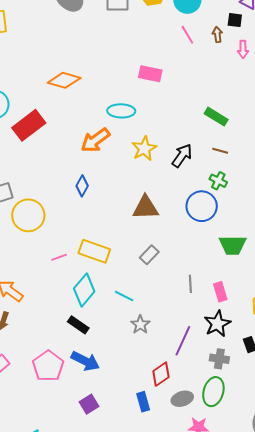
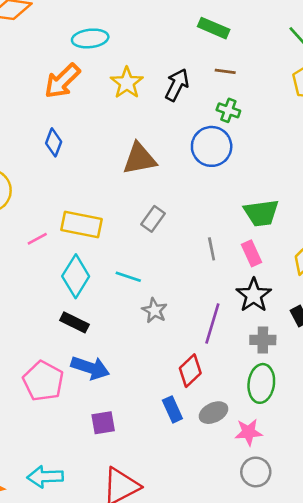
green trapezoid: (233, 245) -> (261, 213), moved
gray ellipse: (182, 399) -> (213, 413), moved
purple square: (89, 404) -> (103, 423), turned 30

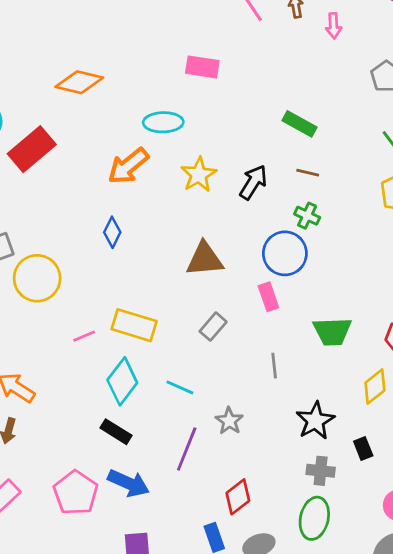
pink rectangle: (251, 253) -> (268, 297), moved
gray star: (154, 311) -> (229, 421), moved
purple line: (212, 323) -> (187, 449), moved

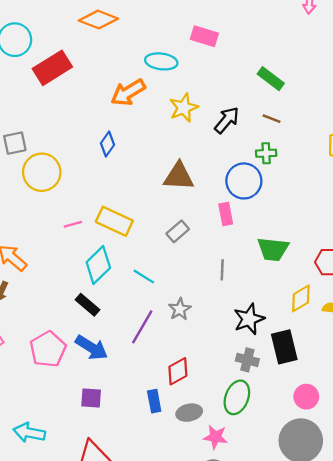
pink rectangle: (202, 67) -> (204, 36), moved
green cross: (307, 216) -> (266, 153), turned -36
black rectangle: (363, 448) -> (284, 347), size x1.8

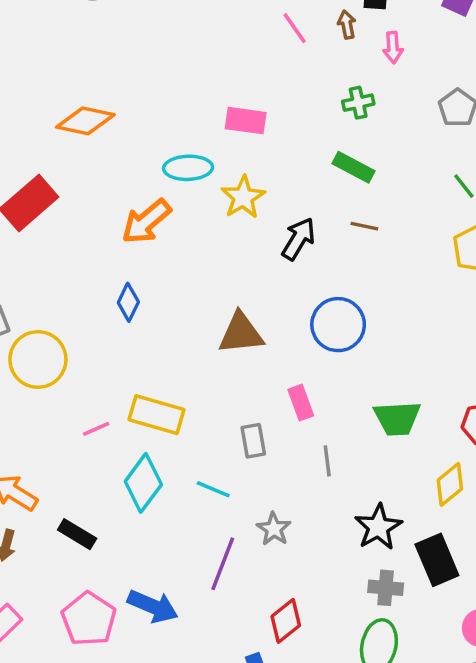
yellow star: (184, 108) -> (243, 197), moved
green cross: (266, 153) -> (358, 103), moved
pink rectangle: (226, 214) -> (301, 403), moved
gray rectangle: (178, 231) -> (253, 441), moved, turned -50
black rectangle: (87, 305) -> (77, 534), moved

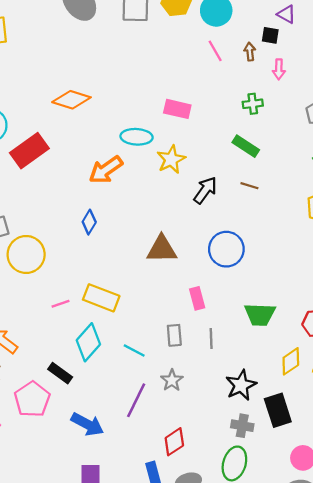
gray rectangle: (253, 441) -> (174, 335), moved
black rectangle: (77, 534) -> (60, 373), moved
pink pentagon: (89, 619) -> (32, 399), moved

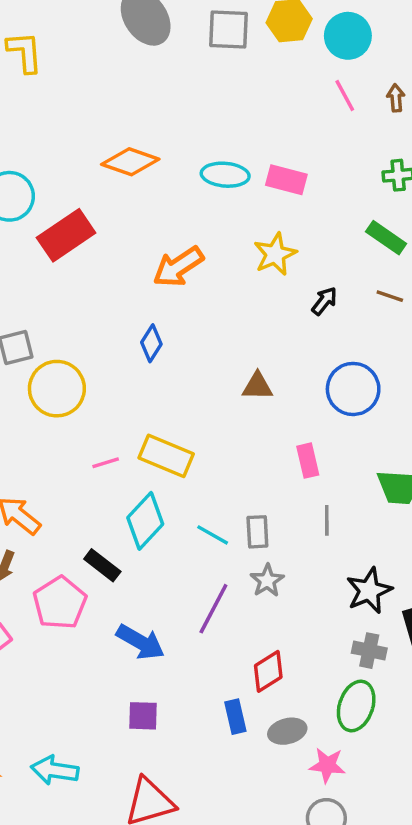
cyan ellipse: (137, 137) -> (225, 175), moved
black arrow: (205, 190) -> (324, 301), size x0.7
brown triangle: (162, 249) -> (257, 386), size x0.7
gray rectangle: (174, 335) -> (257, 532), moved

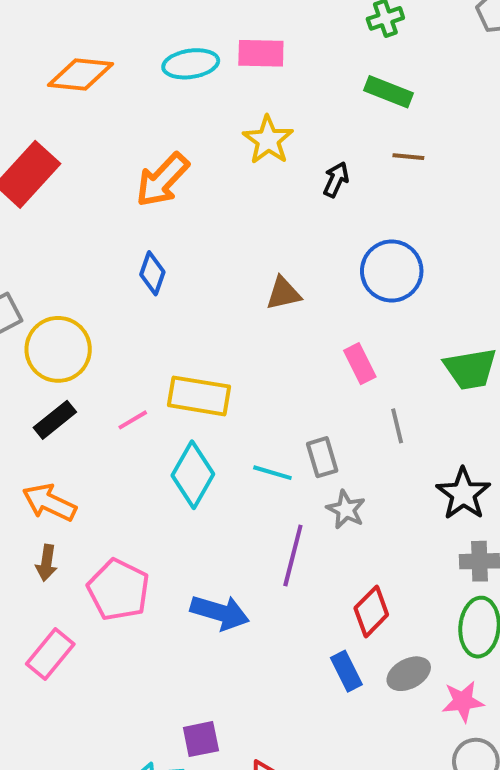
black rectangle: (102, 565) -> (55, 420), moved, turned -63
purple square: (143, 716) -> (201, 739), moved

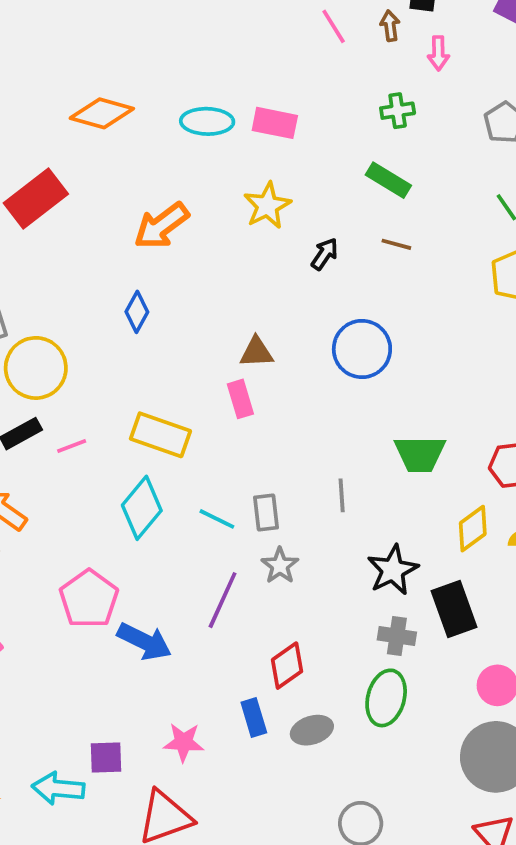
pink rectangle: (360, 364) -> (240, 399), moved
pink line: (133, 420) -> (72, 446), moved
pink pentagon: (118, 590) -> (89, 599), moved
pink star: (463, 701) -> (184, 742), moved

